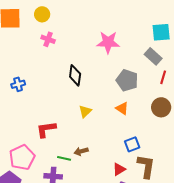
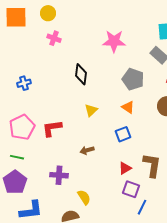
blue square: (132, 144) -> (123, 134), moved
pink pentagon: (22, 157) -> (22, 127), moved
green line: (64, 158) -> (17, 157), moved

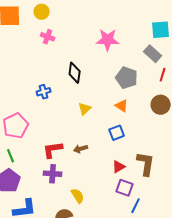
blue cross: (24, 83) -> (44, 92), moved
red L-shape: (52, 128) -> (53, 150), moved
green line: (17, 157) -> (11, 156), turned 56

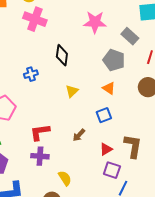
pink cross: (48, 37) -> (35, 19), size x1.6
gray rectangle: (153, 54) -> (130, 36), moved
brown arrow: (81, 149) -> (79, 135), moved, turned -32

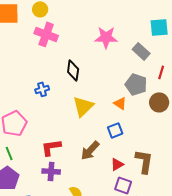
gray pentagon: (114, 60) -> (136, 84), moved
yellow triangle: (72, 91) -> (83, 106), size x1.6
brown arrow: (79, 135) -> (90, 150), size x1.5

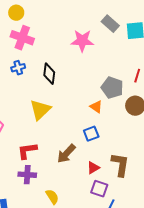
gray rectangle: (141, 51) -> (110, 24), moved
blue cross: (42, 89) -> (18, 68), moved
yellow triangle: (83, 106) -> (40, 110), moved

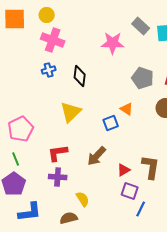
gray pentagon: (112, 88) -> (143, 78), moved
blue square: (91, 134) -> (111, 123), moved

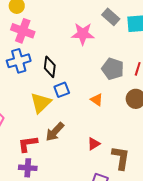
blue cross: (49, 70) -> (19, 61), size x1.6
blue square: (111, 123) -> (62, 90), moved
brown arrow: (97, 156) -> (55, 132), moved
red triangle: (124, 170) -> (94, 144), moved

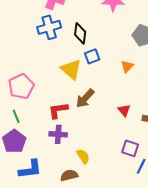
orange triangle: (97, 100) -> (127, 66), turned 40
yellow triangle: (41, 103) -> (71, 69), turned -35
red triangle: (94, 144) -> (124, 110), turned -40

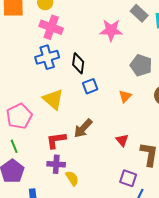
yellow triangle: (71, 69) -> (53, 99), moved
yellow semicircle: (83, 156) -> (72, 178), moved

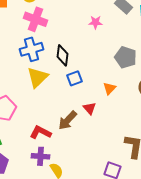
pink star: (111, 30) -> (96, 22), size x0.6
yellow triangle: (53, 99) -> (38, 77), moved, turned 35
red L-shape: (56, 140) -> (40, 132), turned 35
red triangle: (122, 140) -> (90, 108), moved

